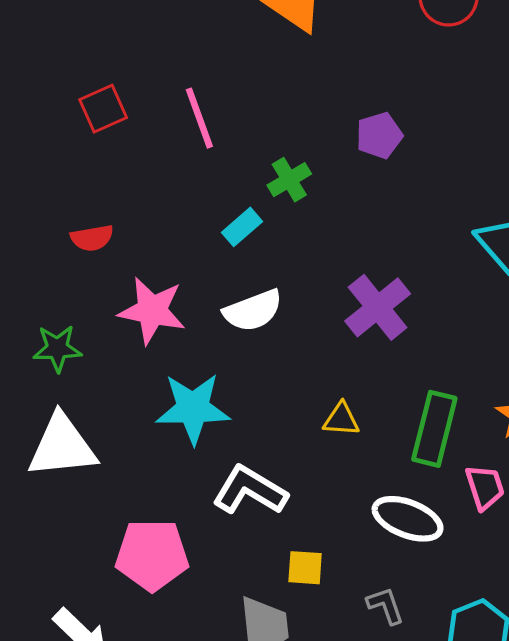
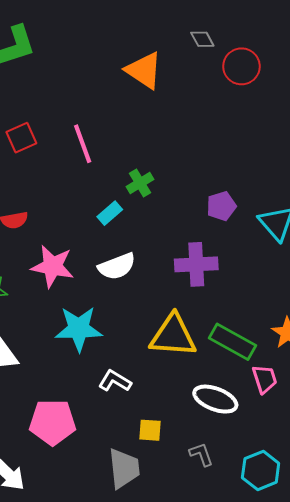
purple pentagon: (379, 135) -> (221, 206), moved
purple cross: (378, 307) -> (196, 264), turned 36
yellow triangle: (341, 419) -> (173, 336), size x2.0
green rectangle: (434, 429) -> (232, 342), turned -75
white L-shape: (250, 490) -> (115, 381), size x0.7

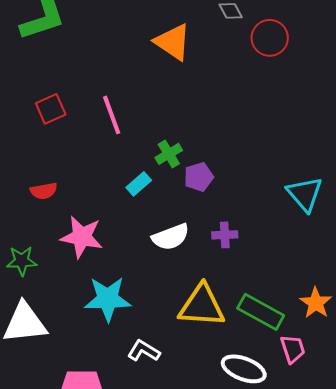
purple pentagon: (221, 206) -> (199, 177), moved
purple cross: (196, 264) -> (225, 235), size x0.6
white semicircle: (117, 266) -> (171, 237), moved

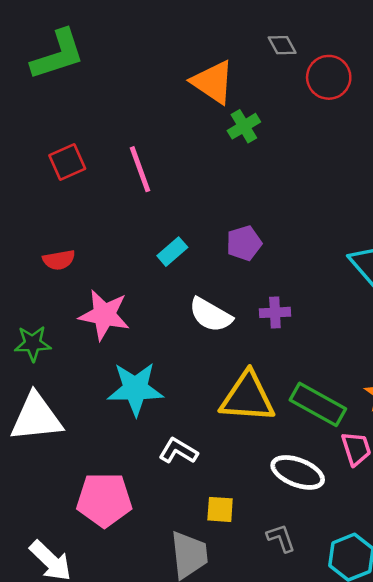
green cross: (169, 154) -> (244, 126), moved
white semicircle: (171, 237) -> (211, 315), turned 51

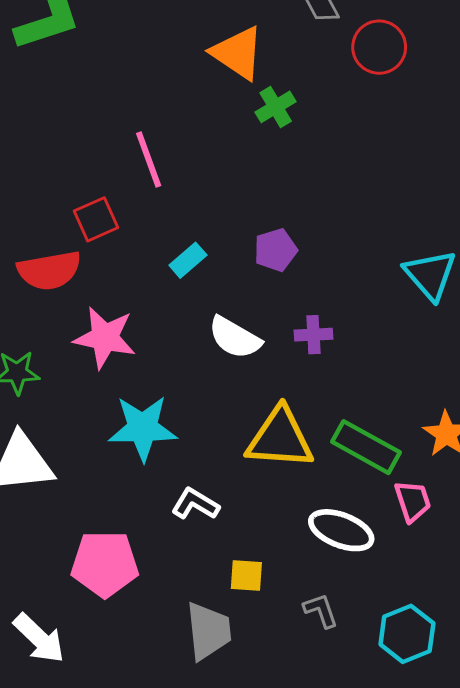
red square: (67, 162) -> (96, 219), moved
red semicircle: (59, 260) -> (49, 270), size x1.6

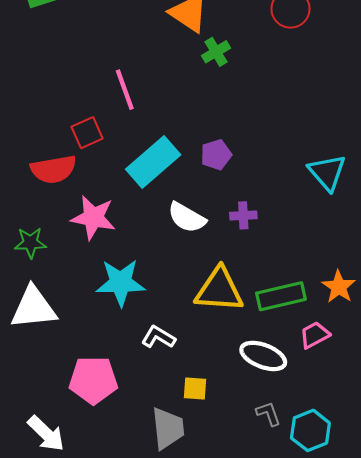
cyan rectangle: (188, 260) -> (153, 162), size x2.0
green rectangle: (366, 447) -> (281, 296), turned -42
pink trapezoid: (413, 501) -> (315, 335), turned -100
gray L-shape: (321, 611) -> (268, 414), moved

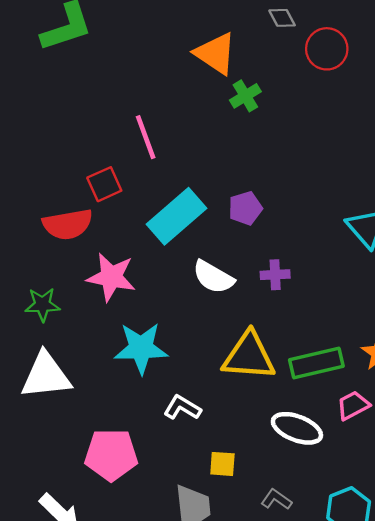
gray L-shape: (268, 414) -> (276, 499), moved, turned -36

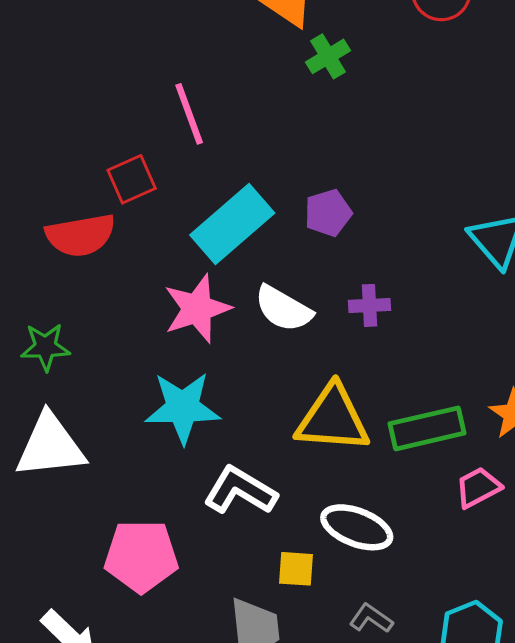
pink star: (111, 277) -> (197, 309), moved, turned -30
white L-shape: (182, 408) -> (240, 491), size x1.4
white ellipse: (297, 428) -> (357, 527), moved

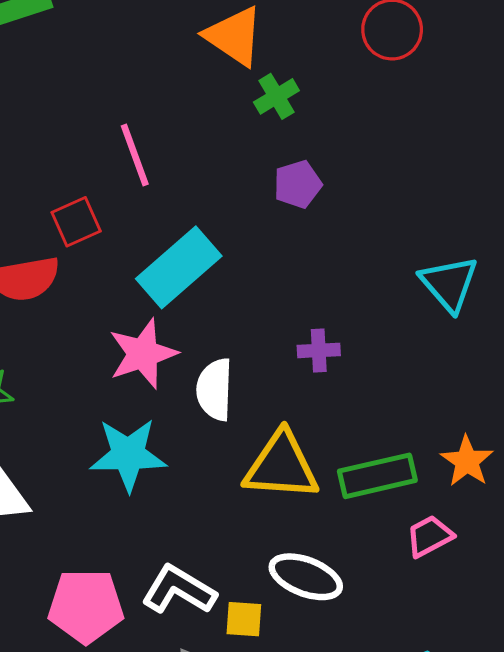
purple pentagon: (328, 213) -> (298, 184), moved
white semicircle: (283, 309) -> (215, 390), moved, turned 62
white L-shape: (240, 491) -> (179, 590), moved

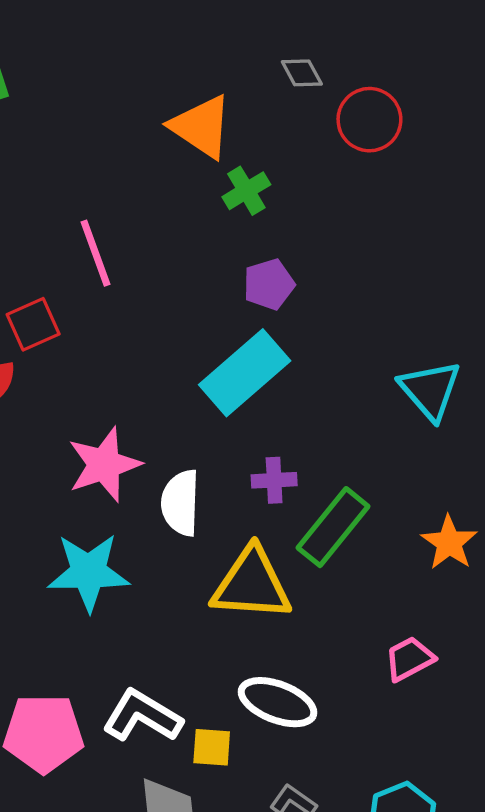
cyan rectangle: (179, 267) -> (245, 373), moved
purple cross: (319, 350) -> (274, 480), moved
orange star: (467, 461) -> (449, 543), moved
green rectangle: (377, 476) -> (333, 527), moved, turned -38

